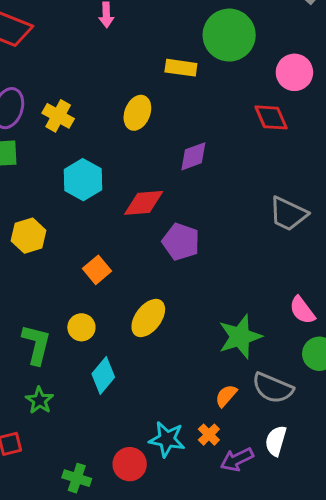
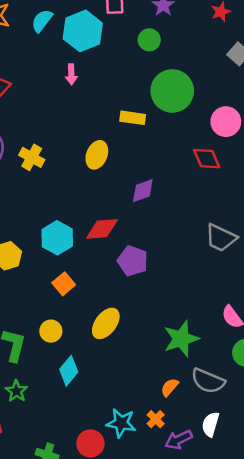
cyan hexagon: (83, 180) -> (57, 238), moved

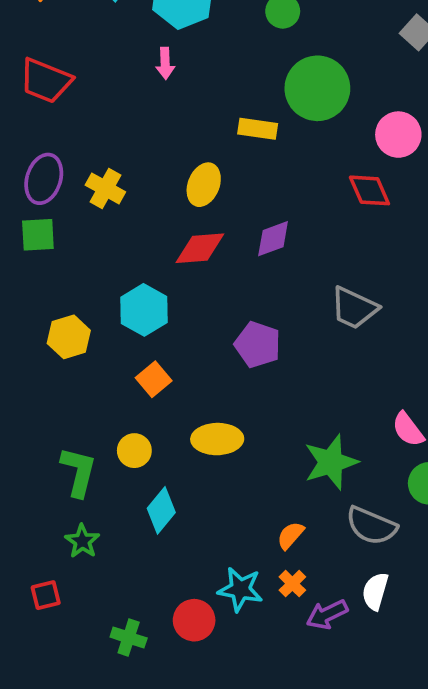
red diamond: (102, 229) -> (200, 248), moved
gray trapezoid: (221, 238) -> (354, 308), moved
yellow ellipse: (106, 323) -> (217, 439), turned 52
orange semicircle: (170, 387) -> (290, 535), moved

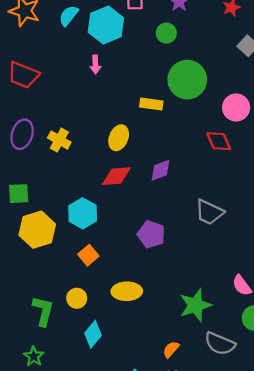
green square: (38, 235) -> (19, 194), moved
yellow hexagon: (69, 337) -> (37, 230), size x1.4
green star: (82, 541) -> (34, 356), moved

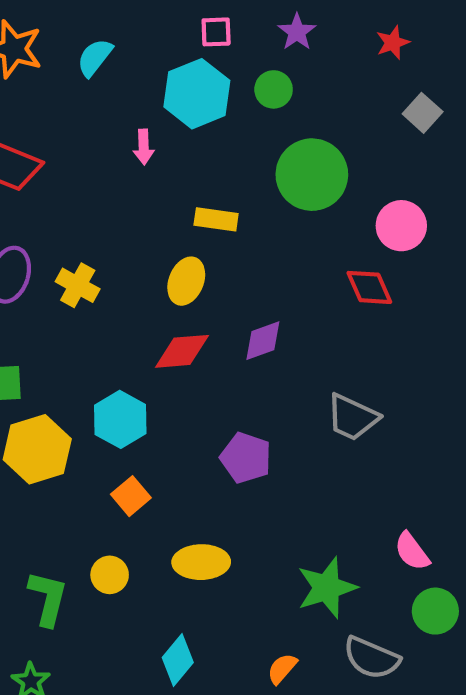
cyan hexagon: (106, 25) -> (197, 94), moved
yellow rectangle: (151, 104) -> (216, 219), moved
cyan diamond: (93, 334) -> (178, 660), moved

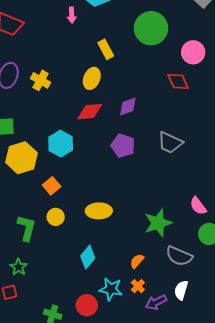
yellow rectangle: (216, 219) -> (106, 49), turned 54
purple pentagon: (246, 458) -> (123, 146), moved
orange square: (131, 496) -> (52, 186), moved

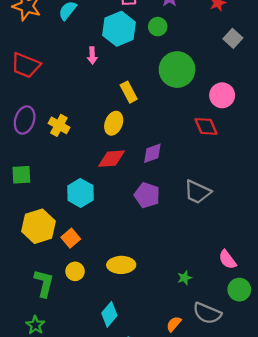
yellow hexagon: (22, 158) -> (39, 226), moved
green star: (158, 223) -> (185, 278), size x0.5
orange semicircle: (137, 261) -> (174, 324), moved

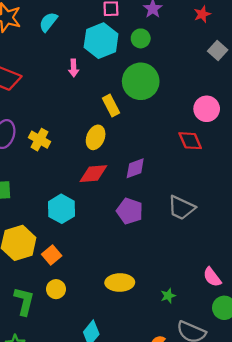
green circle: (177, 70) -> (141, 81), moved
yellow ellipse: (121, 265) -> (120, 283), moved

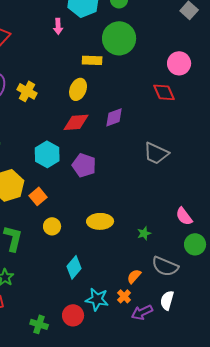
yellow rectangle: (111, 105) -> (92, 60), turned -60
purple pentagon: (130, 211) -> (84, 165), moved
yellow circle: (56, 289) -> (52, 226), moved

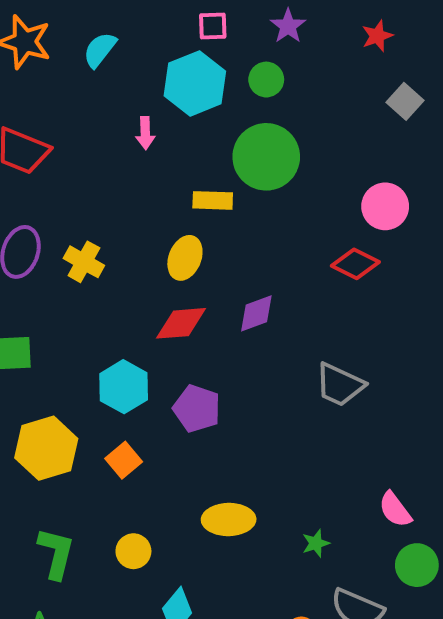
red diamond: (164, 92) -> (355, 264), turned -40
orange square: (38, 196) -> (124, 460), moved
yellow circle: (52, 226) -> (133, 551), moved

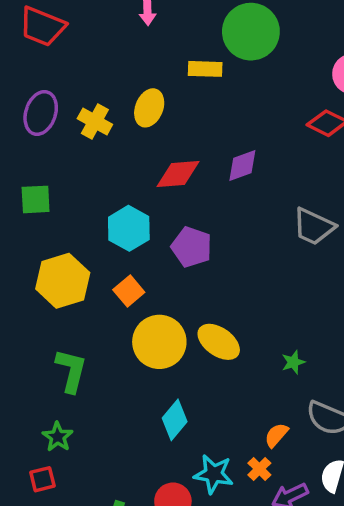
yellow ellipse: (185, 258) -> (149, 108), moved
yellow ellipse: (229, 520) -> (219, 342), turned 36
yellow circle: (133, 551) -> (159, 342), moved, size x1.8

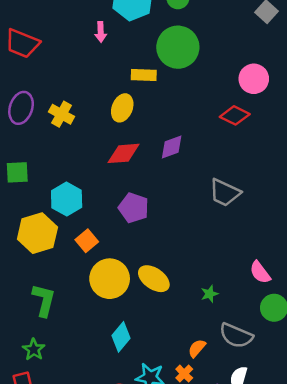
yellow ellipse: (149, 108) -> (122, 108), moved
cyan hexagon: (129, 228) -> (67, 199), moved

